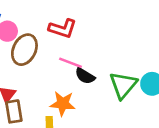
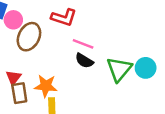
pink line: (71, 63) -> (83, 44), moved
orange star: (63, 104) -> (46, 86), moved

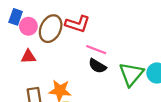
brown ellipse: (29, 37) -> (51, 29), moved
red triangle: (13, 78) -> (28, 57), moved, turned 49

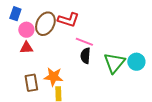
pink circle: (28, 26) -> (26, 30), moved
black semicircle: (97, 66) -> (85, 56), turned 63

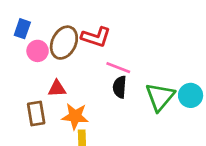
red triangle: (26, 48) -> (57, 88), moved
brown rectangle: (31, 83) -> (36, 113), moved

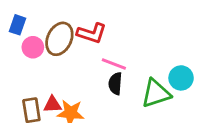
red triangle: (57, 88) -> (52, 105), moved
cyan circle: (191, 95) -> (181, 78), moved
green triangle: (160, 97) -> (156, 93), turned 32

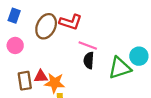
pink circle: (33, 47) -> (15, 45), moved

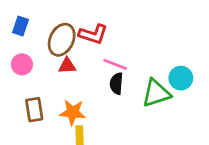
red triangle: (41, 76) -> (67, 66), moved

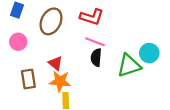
red L-shape: (93, 34) -> (92, 17), moved
red triangle: (67, 66) -> (55, 63), moved, turned 42

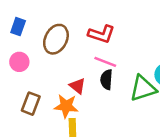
red triangle: (55, 63) -> (77, 86), moved
brown rectangle: (28, 79) -> (31, 104), turned 30

